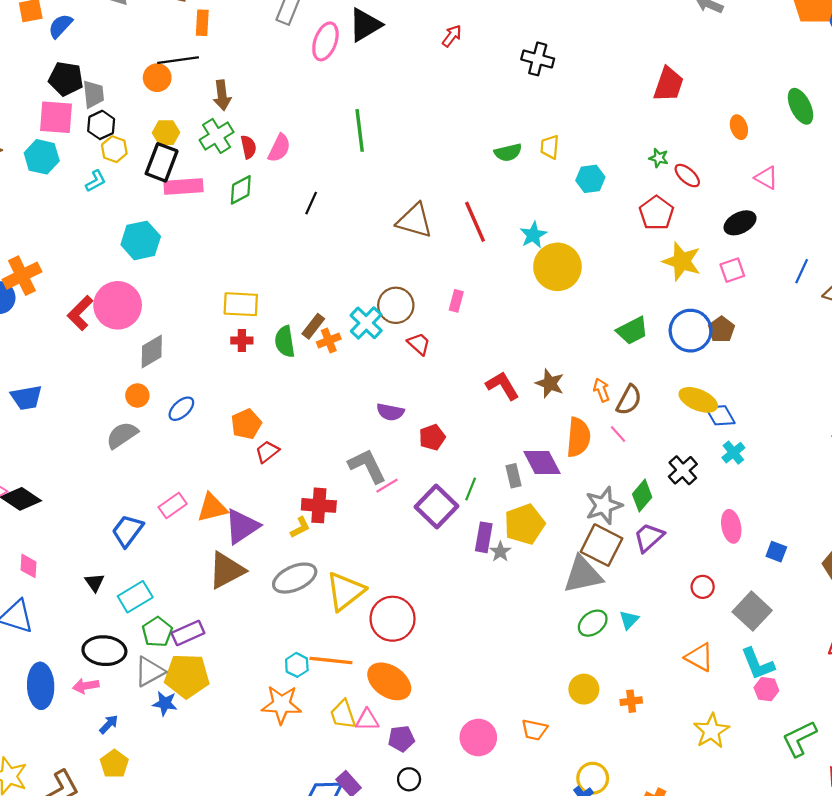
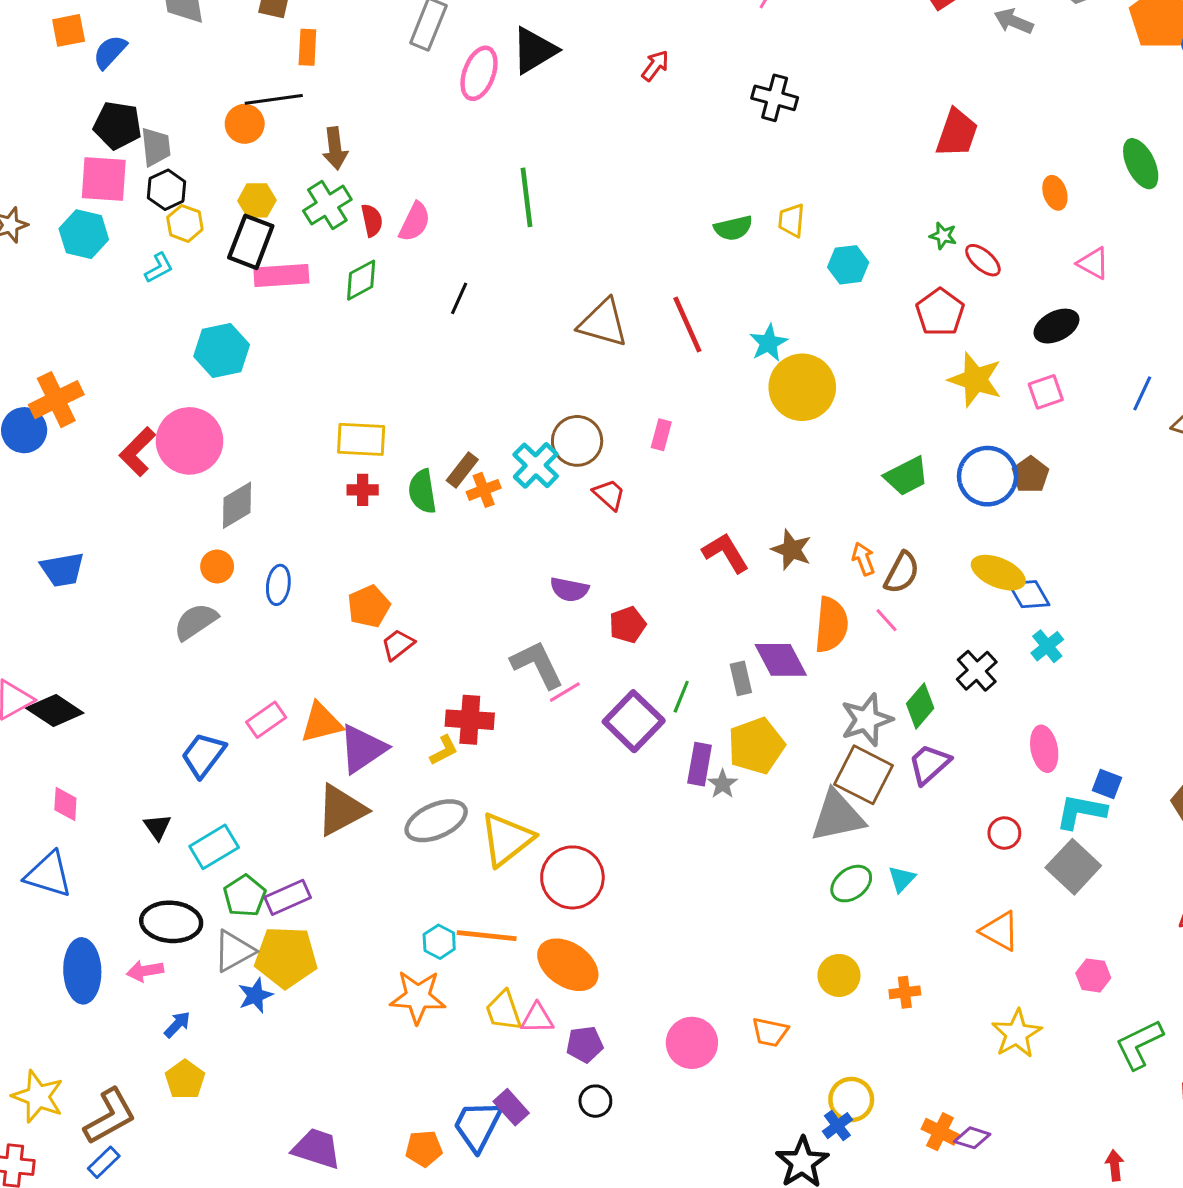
blue ellipse: (181, 409) -> (278, 585), turned -40
cyan L-shape: (758, 664) -> (1081, 812), moved, turned 123
blue star: (165, 703) -> (255, 995), turned -30

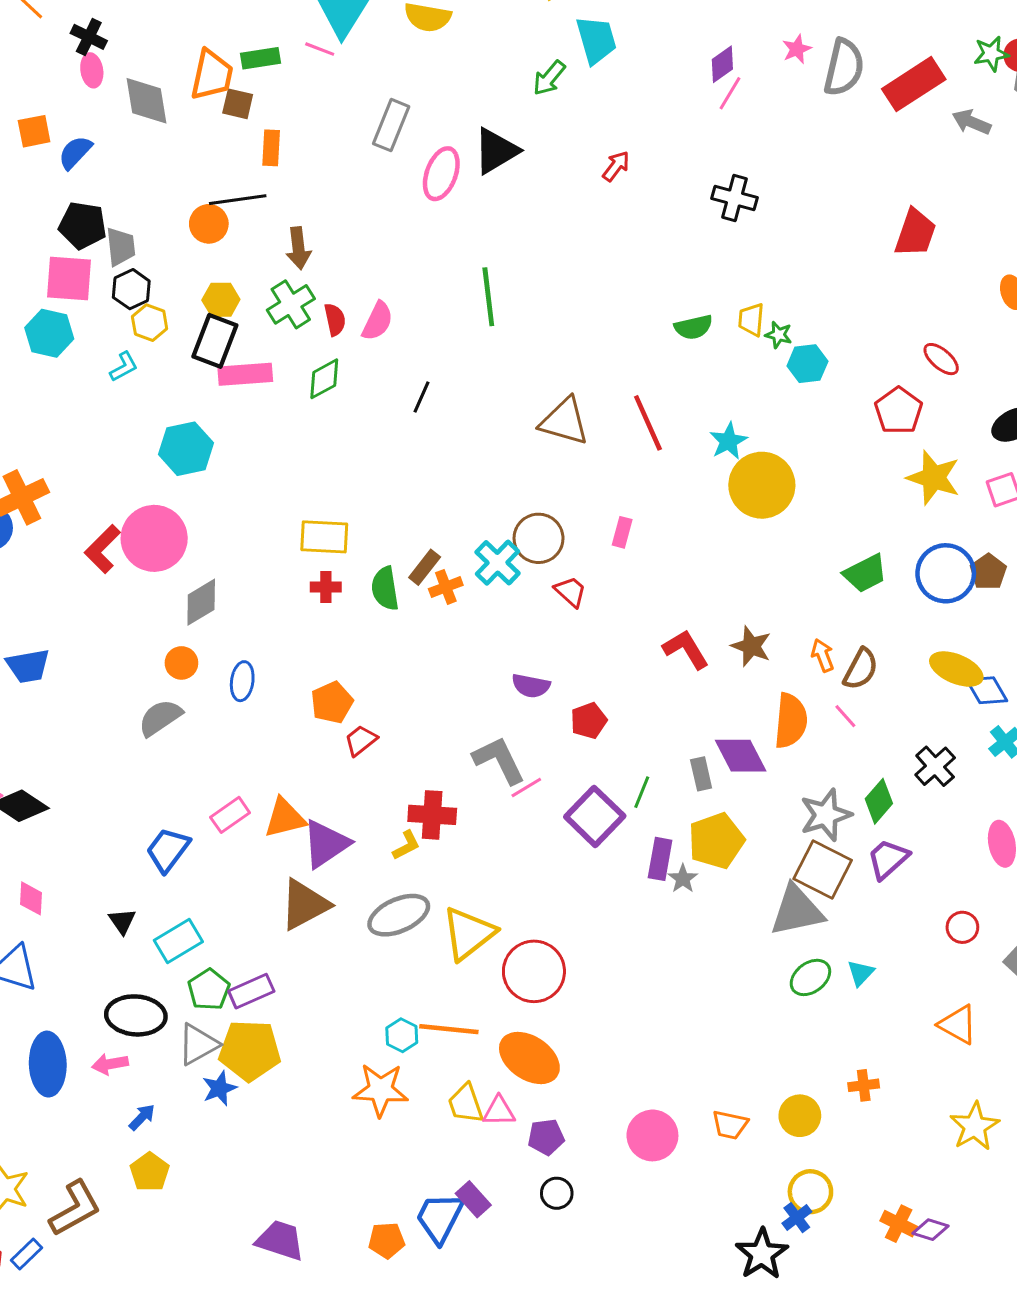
green star: (943, 236) -> (779, 335), moved
yellow circle: (839, 975) -> (800, 1116), moved
blue rectangle: (104, 1162) -> (26, 1254), moved

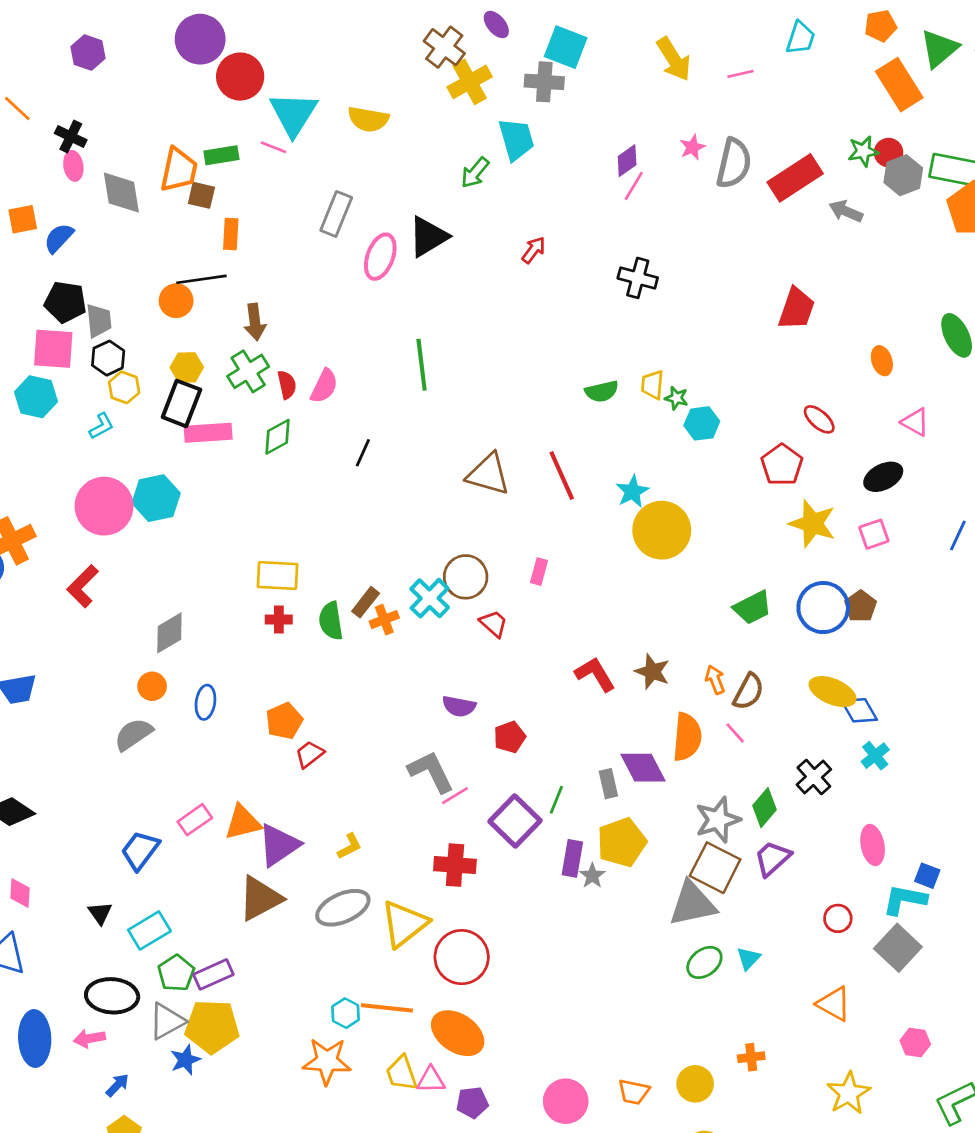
pink circle: (154, 538) -> (104, 506), moved
red cross: (432, 815) -> (455, 865), moved

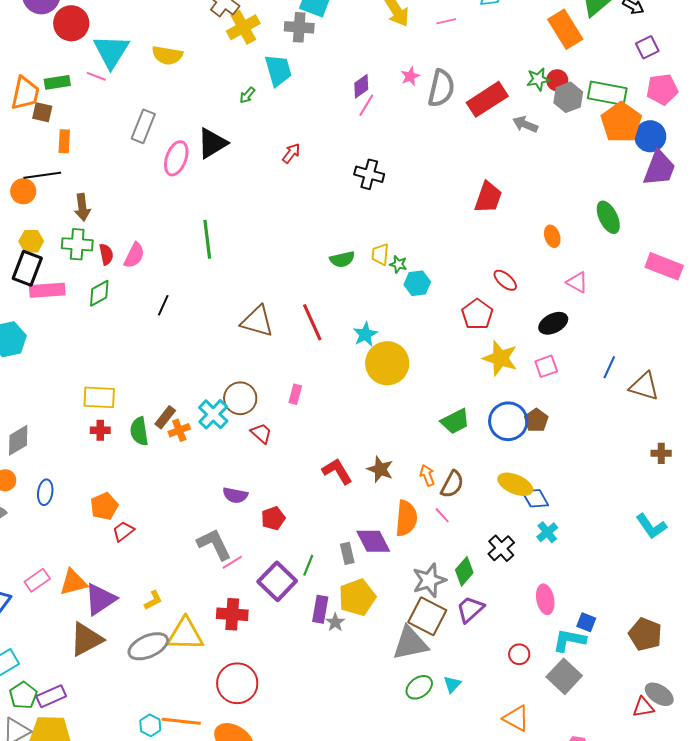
green arrow: (475, 173) -> (247, 95), size x0.7
green cross: (248, 371) -> (77, 244), turned 36
yellow triangle: (404, 924) -> (185, 634), moved, turned 39

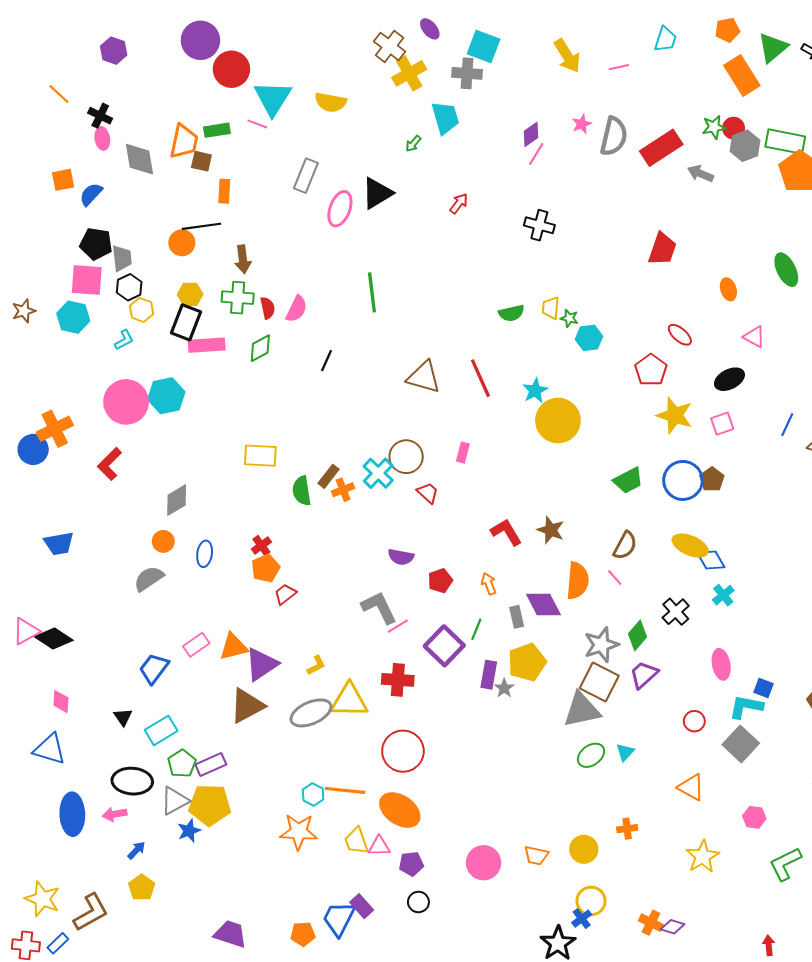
red cross: (100, 430) -> (261, 546), moved, turned -36
orange arrow: (427, 475) -> (489, 584), moved

